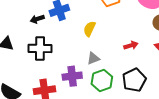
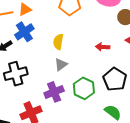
red arrow: (131, 45) -> (103, 47), turned -144
gray triangle: (93, 58) -> (61, 65), moved

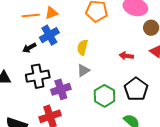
purple cross: (54, 92) -> (61, 89), moved

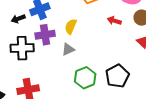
red arrow: (126, 56) -> (114, 21), moved
purple cross: (61, 89) -> (45, 35), moved

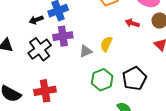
yellow semicircle: (71, 27) -> (106, 44), moved
black cross: (22, 48) -> (40, 49), turned -35

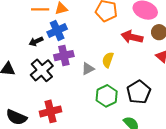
red arrow: (132, 23) -> (132, 37), size x1.5

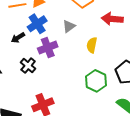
gray triangle: (88, 69) -> (69, 26), moved
black cross: (42, 70) -> (28, 66), size x0.7

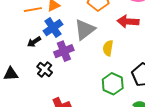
gray triangle: (69, 26) -> (85, 30), size x1.6

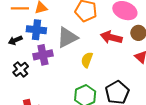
blue cross: (53, 28) -> (36, 30), turned 30

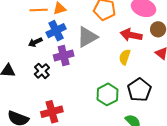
blue cross: (36, 30) -> (56, 31), turned -30
yellow semicircle: (87, 60) -> (125, 57), moved

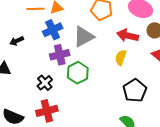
black arrow: (35, 42) -> (17, 41), moved
black cross: (42, 71) -> (45, 83), moved
green hexagon: (108, 94) -> (78, 73), moved

